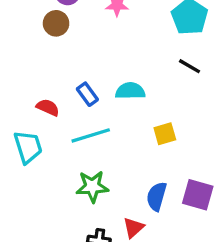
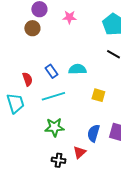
red semicircle: (48, 107) -> (27, 79), turned 48
yellow square: (165, 134) -> (98, 95), turned 32

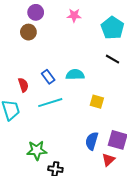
pink star: (69, 17) -> (74, 15), moved
green star: (54, 127) -> (37, 150), moved
red triangle: (79, 152) -> (108, 160), moved

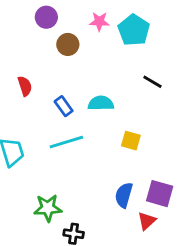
cyan pentagon: (112, 28) -> (134, 30), moved
brown circle: (28, 32) -> (68, 44), moved
red semicircle: (23, 85) -> (25, 86), moved

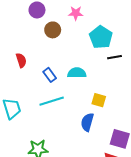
cyan pentagon: (134, 30) -> (101, 37), moved
black line: (152, 82) -> (114, 57), turned -40
blue semicircle: (124, 195) -> (87, 122), moved

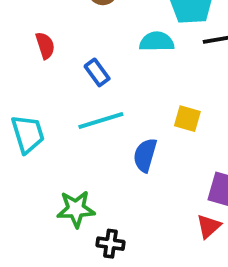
cyan semicircle: (77, 73) -> (157, 42), moved
blue semicircle: (87, 122) -> (145, 155), moved

